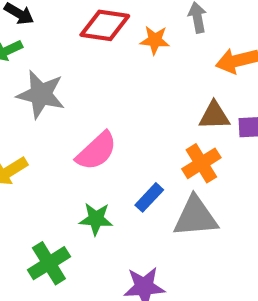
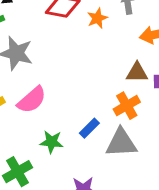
orange star: (155, 40) -> (97, 18), turned -30
pink semicircle: (97, 151) -> (32, 100), moved

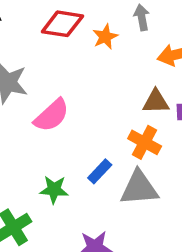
pink semicircle: (32, 100) -> (52, 115), moved
orange cross: (127, 106) -> (145, 142), turned -30

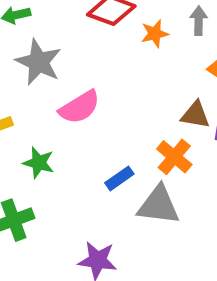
green star: (54, 190) -> (39, 163), moved

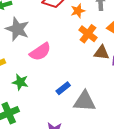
orange cross: (174, 157) -> (88, 34), moved

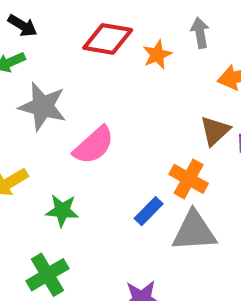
orange cross: (88, 34) -> (189, 179), moved
brown triangle: (102, 53) -> (215, 131), turned -42

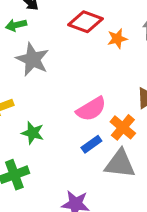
pink semicircle: (94, 145) -> (91, 109), moved

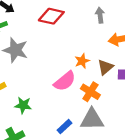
orange star: (117, 39) -> (82, 61), moved
blue rectangle: (91, 144) -> (65, 127), moved

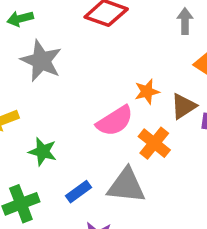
gray triangle: (92, 119) -> (126, 186), moved
blue rectangle: (65, 127) -> (78, 192), moved

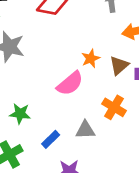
orange cross: (154, 143) -> (114, 107), moved
gray triangle: (126, 186) -> (85, 130), size x0.7

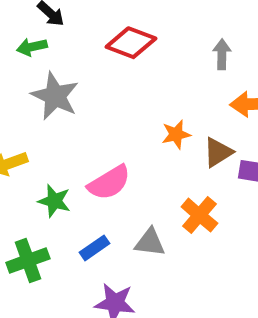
pink semicircle: (70, 83) -> (109, 183), moved

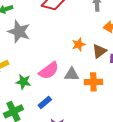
orange cross: (199, 215) -> (93, 82), turned -36
gray triangle: (150, 242) -> (72, 74), moved

